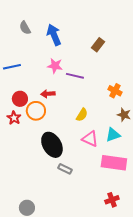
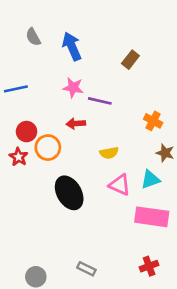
red arrow: (48, 94) -> (76, 124), moved
yellow semicircle: (82, 115) -> (109, 153), turned 48
gray rectangle: (65, 169) -> (86, 269), moved

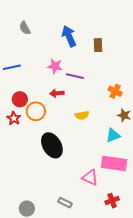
blue arrow: (72, 46) -> (69, 36), moved
brown rectangle: (130, 60) -> (98, 45), turned -40
pink triangle: (120, 185) -> (90, 177), moved

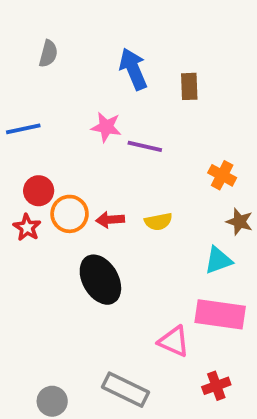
gray semicircle: (25, 28) -> (48, 54), turned -136
red arrow: (57, 93) -> (110, 220), moved
gray rectangle: (65, 203) -> (126, 390), size x1.6

